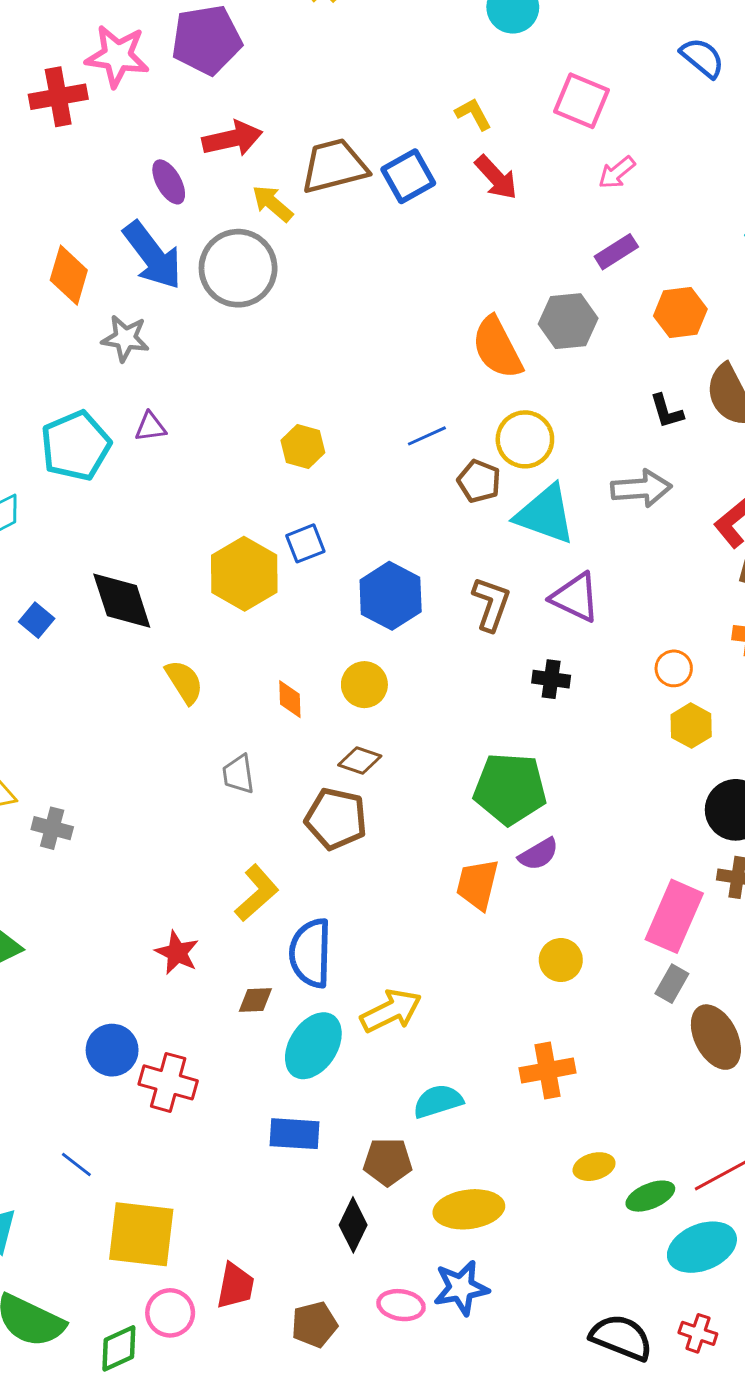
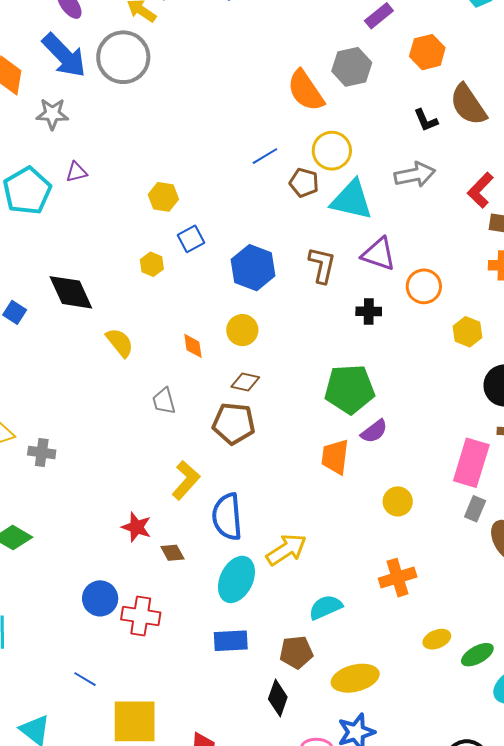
yellow hexagon: (303, 446) -> (163, 197), moved
yellow hexagon: (244, 574) -> (152, 264), size x0.5
orange circle: (674, 668) -> (424, 286), moved, size x1.4
brown diamond: (255, 1000) -> (172, 553), moved, turned 70

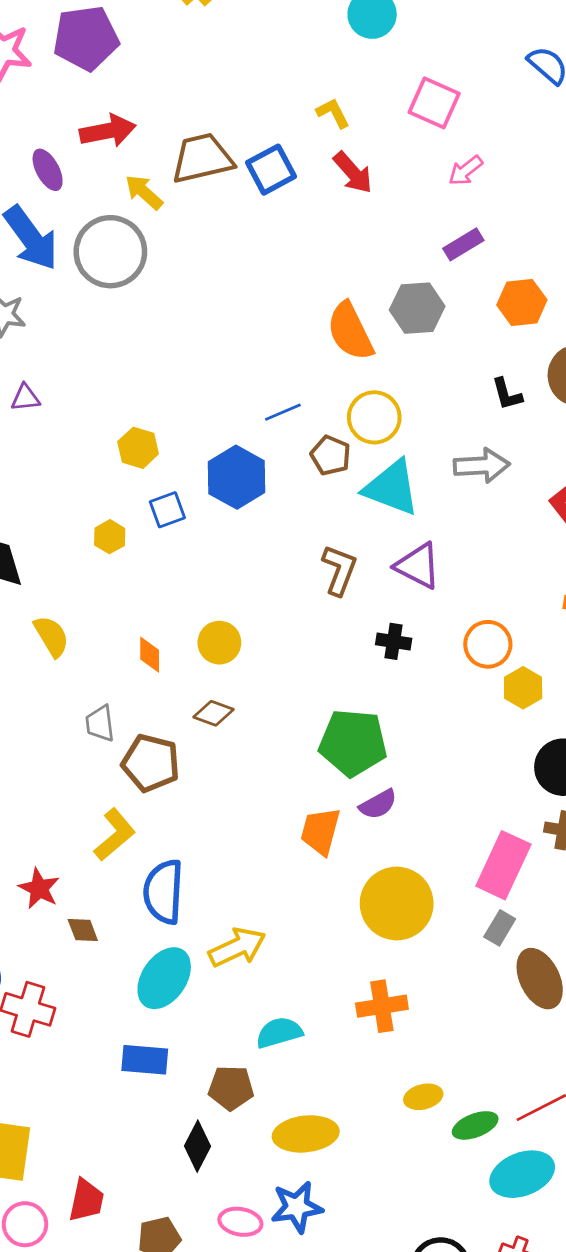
blue hexagon: (253, 268) -> (236, 477), moved
orange circle: (424, 286) -> (488, 644), moved
brown pentagon: (234, 423) -> (151, 763), moved
yellow circle: (398, 501) -> (397, 904), size x1.8

